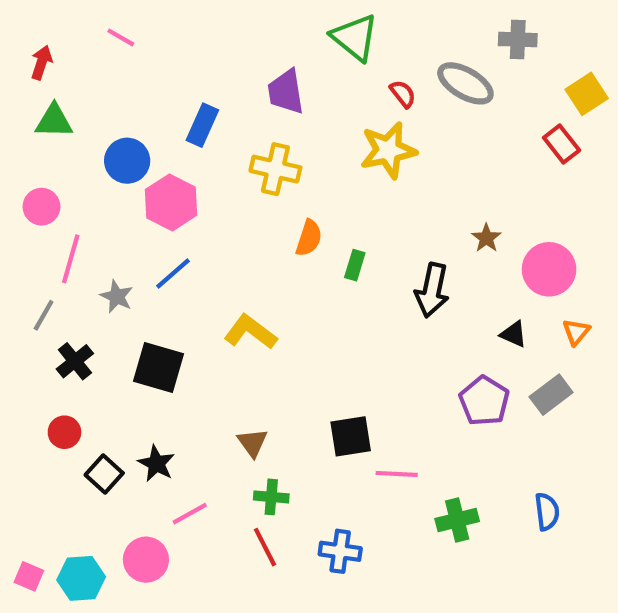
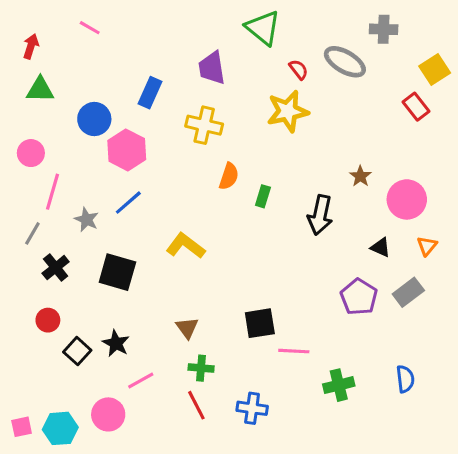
pink square: (29, 576) -> (22, 427), turned -35

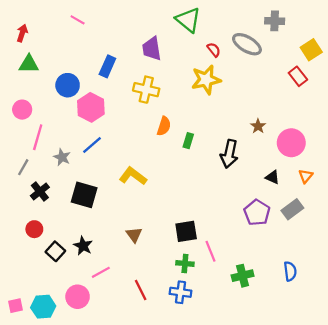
pink line: (90, 28) -> (78, 20), moved
pink line: (294, 351) -> (210, 251), turned 65
green cross: (201, 368) -> (185, 263), moved

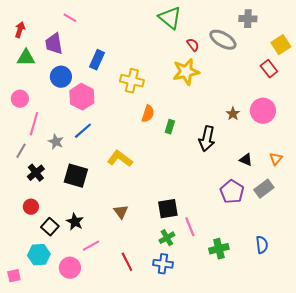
purple trapezoid: (152, 49) -> (54, 44), moved
pink circle: (291, 143) -> (263, 111), moved
green cross: (185, 263) -> (167, 238), turned -35
cyan hexagon: (43, 307) -> (39, 255), moved

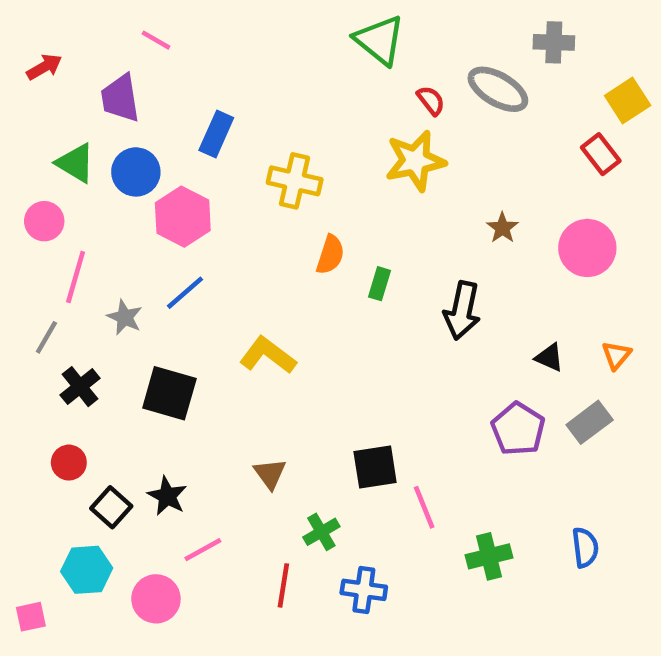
red arrow: (20, 30) -> (44, 67), turned 42
green triangle: (26, 58) -> (76, 163), moved, turned 30
brown star: (233, 114) -> (502, 228), moved
green cross: (167, 238) -> (321, 532), moved
red line: (127, 262) -> (283, 585), turned 36

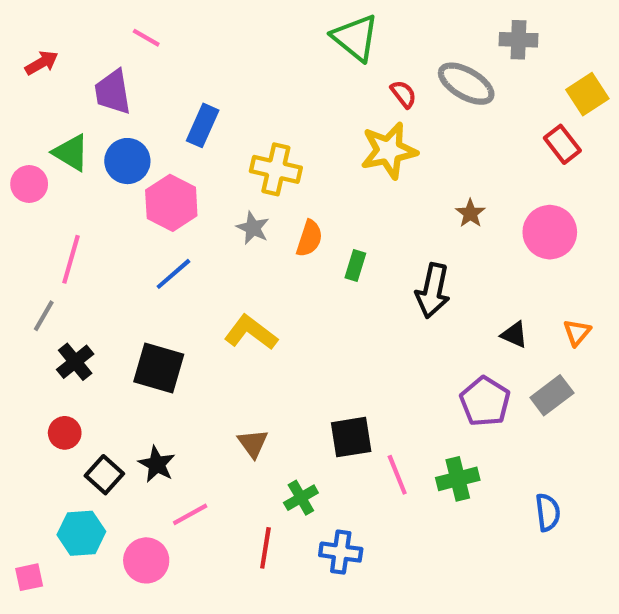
pink circle: (44, 221) -> (29, 184), moved
gray star: (125, 317) -> (253, 228), moved
green cross: (489, 556) -> (458, 479), moved

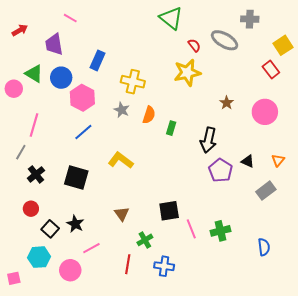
purple pentagon: (485, 402) -> (221, 170), moved

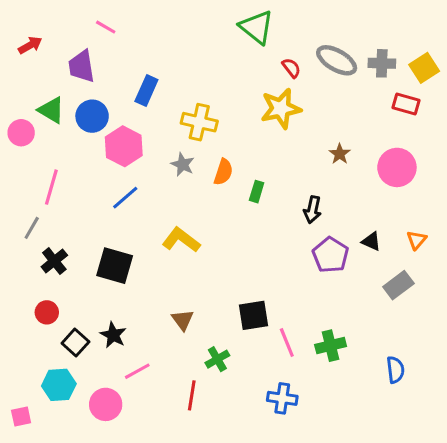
gray cross: (250, 19) -> (382, 63), moved
red rectangle: (271, 70) -> (406, 104), turned -36
black arrow: (208, 140) -> (312, 210), size x0.7
blue cross: (164, 266) -> (282, 398), moved

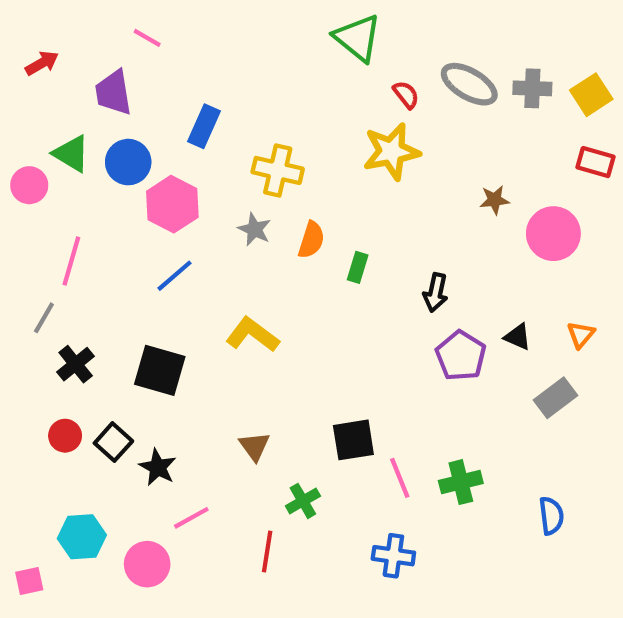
red rectangle: (406, 104) -> (596, 162), moved
brown star: (340, 154) -> (494, 200), moved, turned 30
black square: (75, 343) -> (113, 442), moved

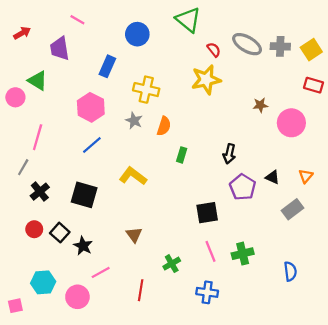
blue circle: (128, 162) -> (137, 34), moved
green rectangle: (358, 267) -> (182, 155), moved
black square: (353, 440) -> (207, 213), moved
green cross: (303, 501) -> (172, 264), moved

